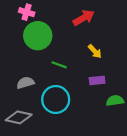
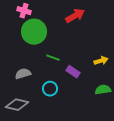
yellow arrow: (95, 51) -> (101, 61), moved, turned -64
purple rectangle: (97, 80) -> (73, 72), moved, turned 40
cyan circle: (56, 99) -> (50, 89), size x0.6

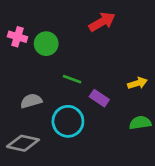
pink cross: (24, 11) -> (18, 37), moved
green circle: (34, 32) -> (46, 44), size x0.7
cyan circle: (50, 89) -> (68, 121), size x1.5

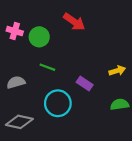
red arrow: (102, 22) -> (74, 22), moved, turned 65
green line: (72, 79) -> (47, 67), moved
gray semicircle: (31, 101) -> (16, 82), moved

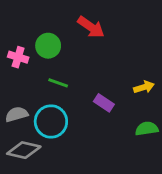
pink cross: (15, 31) -> (18, 57), moved
gray semicircle: (16, 82) -> (17, 114), moved
cyan circle: (58, 103) -> (51, 121), moved

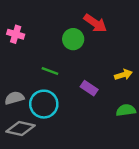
red arrow: (91, 27) -> (95, 23), moved
green circle: (48, 46) -> (73, 39), moved
pink cross: (18, 57) -> (16, 34), moved

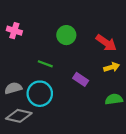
red arrow: (95, 23) -> (106, 43), moved

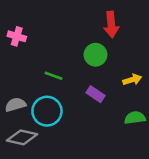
green circle: (66, 35) -> (95, 55), moved
red arrow: (106, 43) -> (111, 25), moved, turned 50

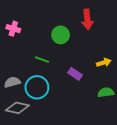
green circle: (95, 55) -> (61, 35), moved

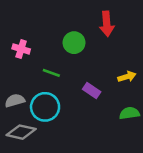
pink cross: (13, 29) -> (21, 49), moved

